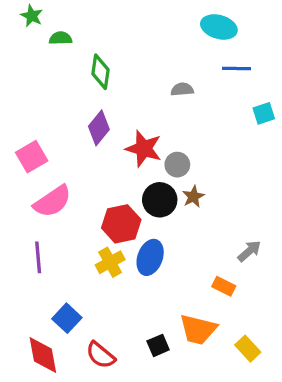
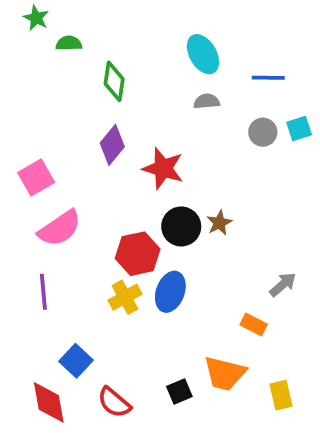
cyan ellipse: (219, 27) -> (203, 54), moved, turned 44
gray circle: (177, 165) -> (263, 132), moved
yellow rectangle: (248, 349) -> (281, 395), turned 30

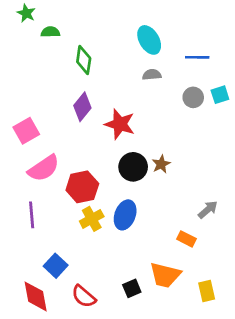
red hexagon: (138, 254) -> (82, 187), moved

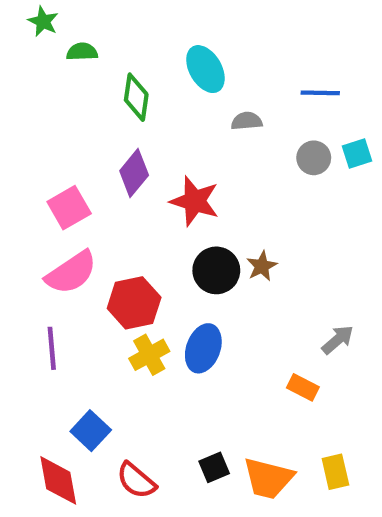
cyan ellipse: (149, 40) -> (205, 69), moved
pink square: (26, 131) -> (69, 208), moved
orange trapezoid: (165, 275) -> (268, 478), moved

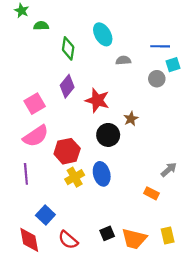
cyan square: (357, 153) -> (173, 65), moved
brown star: (262, 266) -> (131, 119), moved
blue ellipse: (203, 348) -> (102, 174), turned -35

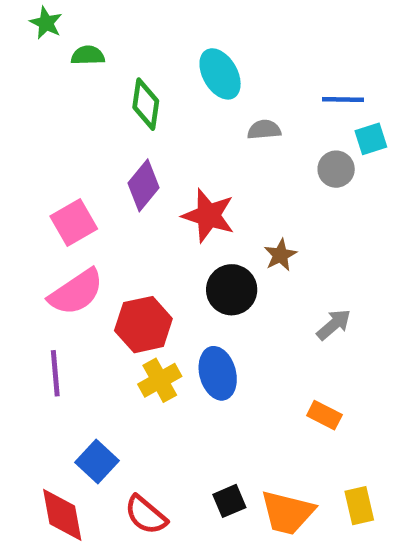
gray arrow: (169, 170) -> (334, 325), moved

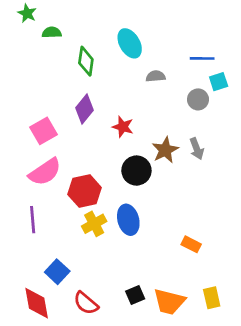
red star: (208, 215) -> (123, 127), size x0.7
brown star: (280, 255) -> (165, 150), size x1.4
gray arrow: (334, 325) -> (197, 149), moved, turned 110

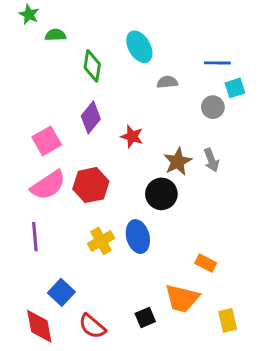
black circle: (136, 171) -> (161, 194), moved
red hexagon: (85, 191) -> (91, 185), moved
orange trapezoid: (169, 302) -> (182, 298), moved

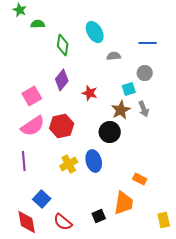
cyan square: (235, 88) -> (129, 89), moved
orange trapezoid: (182, 298) -> (124, 203), turned -95
yellow rectangle: (228, 320) -> (164, 220), moved

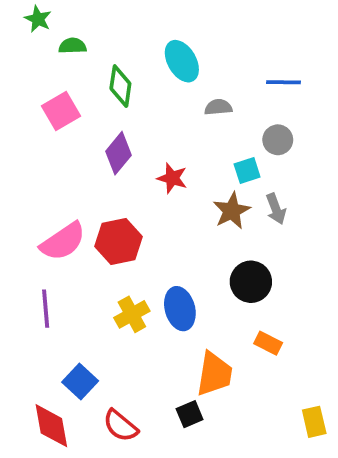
pink square: (32, 96) -> (61, 111), moved
black circle: (110, 132) -> (251, 282), moved
orange trapezoid: (124, 203) -> (214, 374), moved

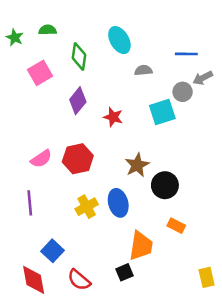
green star: (38, 19) -> (15, 38), moved
cyan square: (247, 170) -> (162, 112), size x1.5
gray arrow: (276, 209) -> (203, 78), moved, turned 84
brown star: (232, 211) -> (137, 165), moved
pink semicircle: (63, 241) -> (41, 159), size x0.7

